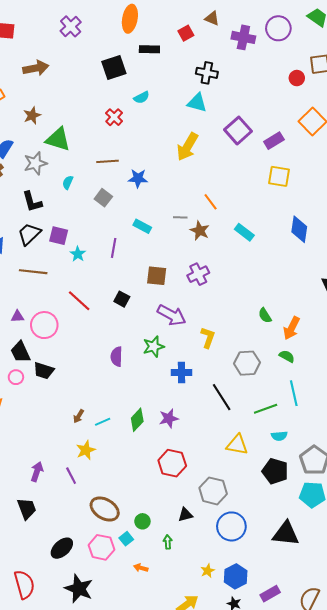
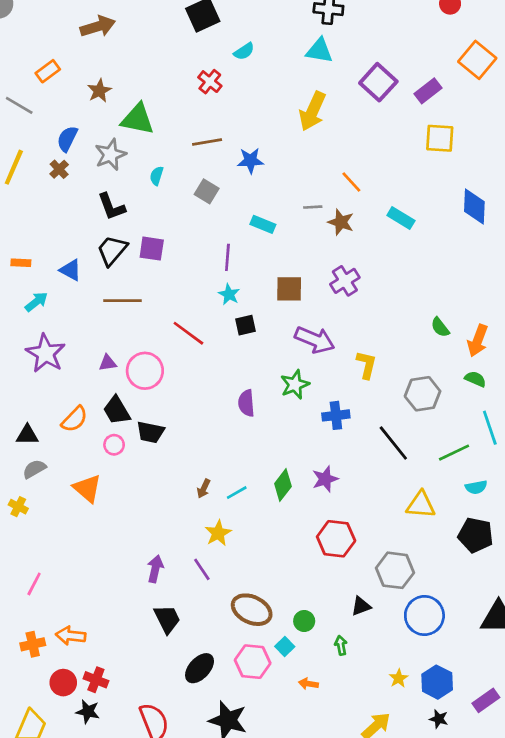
cyan star: (78, 254) -> (229, 294), moved
black square: (122, 299) -> (246, 325), turned -35
black trapezoid: (27, 509) -> (167, 619), moved

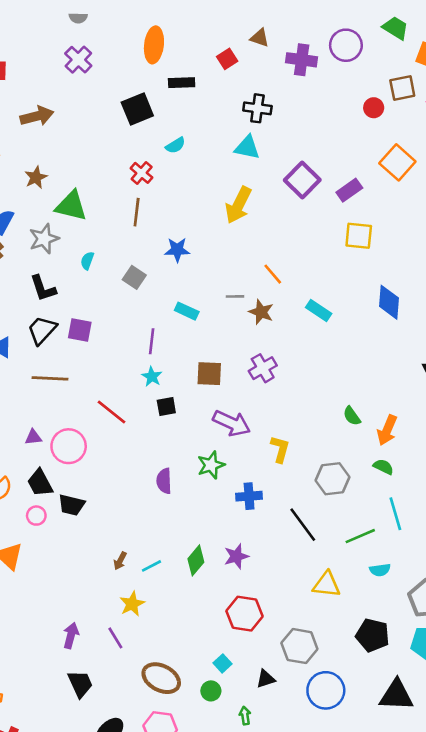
brown line: (207, 142) -> (137, 212), moved, turned -76
black pentagon: (476, 535) -> (373, 635), moved
cyan square: (285, 647) -> (222, 663), moved

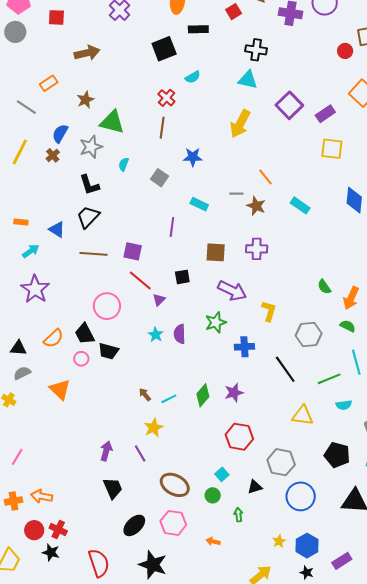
purple square: (80, 330) -> (133, 251), moved
purple cross: (263, 368) -> (257, 249), turned 30
cyan star: (152, 377) -> (156, 335), moved
purple triangle: (33, 437) -> (159, 300), moved, turned -40
brown arrow: (120, 561) -> (145, 395), turned 112

